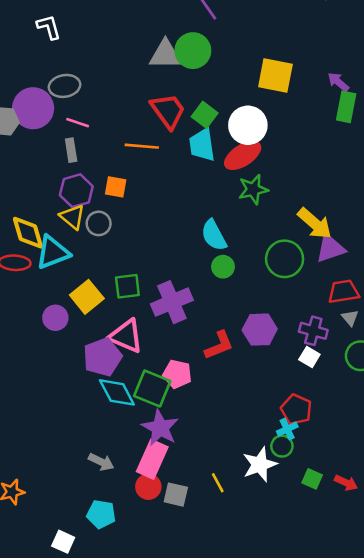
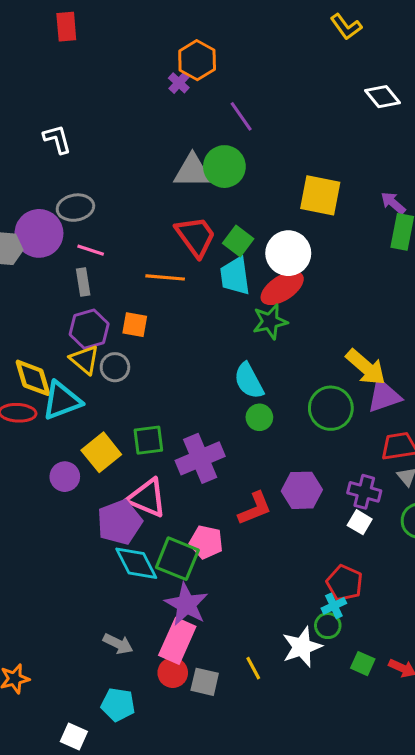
green star: (253, 189) -> (270, 322), moved

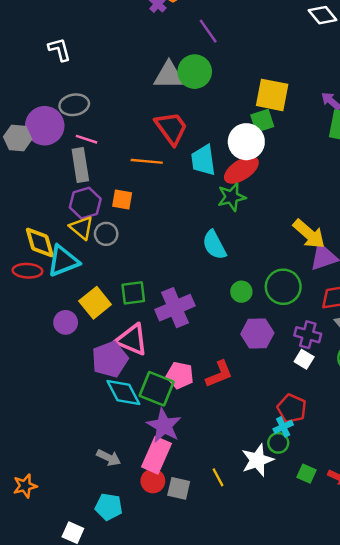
green square: (238, 241) -> (262, 121), moved, turned 35
gray rectangle: (83, 282) -> (80, 165), size x1.5
green circle: (331, 408) -> (283, 287), moved
green circle: (259, 417) -> (241, 292), moved
red L-shape: (255, 509) -> (219, 374), moved

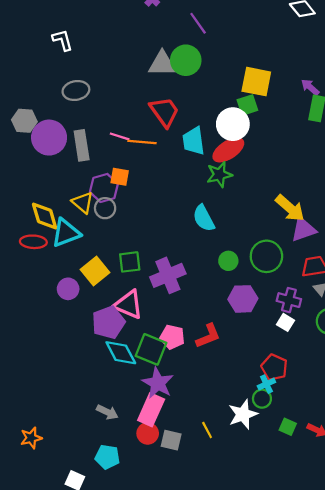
purple circle: (45, 126) -> (49, 138), moved
pink line: (86, 139) -> (120, 136), moved
purple hexagon: (85, 203) -> (104, 188), moved

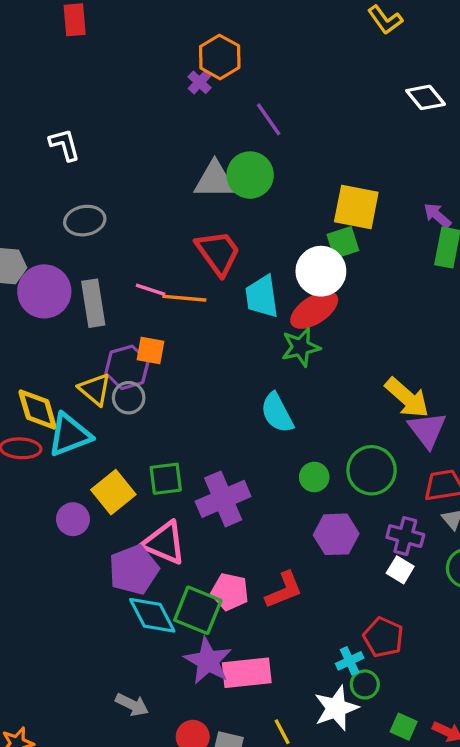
purple triangle: (303, 229) -> (427, 430), turned -48
cyan cross: (266, 384) -> (350, 661), moved
pink rectangle: (151, 410) -> (247, 673), moved, turned 60

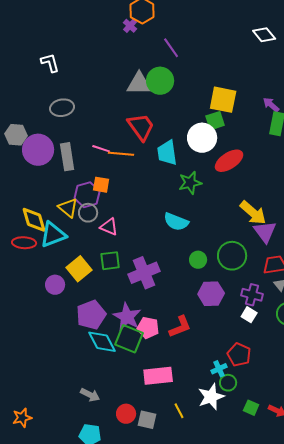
red ellipse: (314, 310) -> (229, 161), moved
cyan semicircle: (277, 413) -> (176, 222), turned -40
pink triangle: (164, 543) -> (109, 227), moved, size x0.7
purple star: (208, 661) -> (127, 317), moved

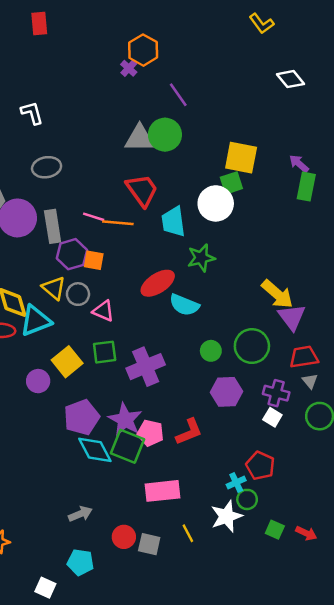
red ellipse: (229, 161) -> (158, 283), moved
purple hexagon: (87, 195) -> (72, 254), moved
gray arrow: (90, 395) -> (80, 514), turned -48

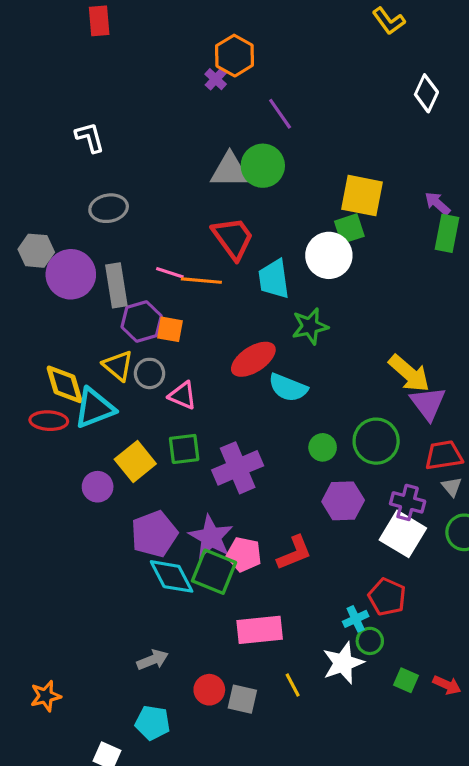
white diamond: (291, 79) -> (426, 93), turned 64
white square: (272, 417) -> (403, 534), size x1.8

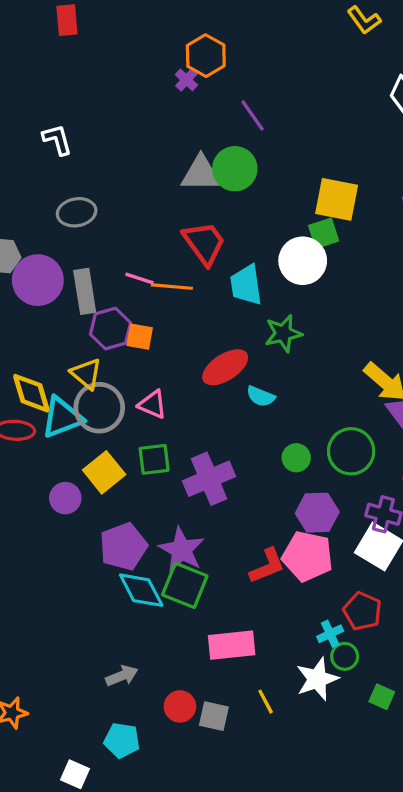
gray circle: (149, 373) -> (99, 408), moved, size x1.6
cyan semicircle: (288, 388) -> (261, 396), size x0.7
pink pentagon: (244, 554) -> (308, 556), moved, size x1.4

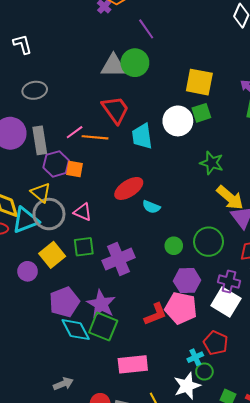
green square: (324, 233) -> (201, 113), moved
pink line: (140, 278) -> (75, 132), turned -54
green star: (283, 333) -> (212, 163), moved, turned 30

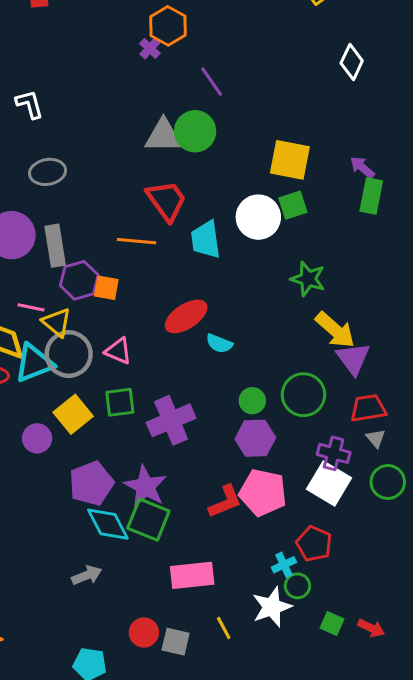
pink line: (75, 132) -> (31, 307), moved, turned 48
purple hexagon: (187, 281) -> (255, 438), moved
gray arrow: (63, 384) -> (87, 575), moved

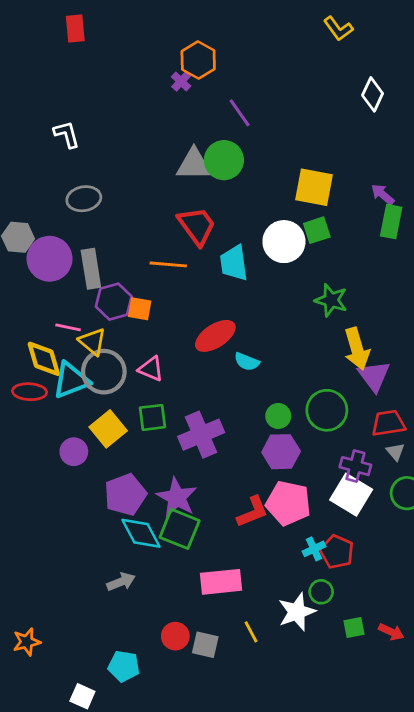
yellow arrow: (335, 330) -> (357, 349), turned 33
cyan cross: (284, 565) -> (314, 549), moved
green square: (332, 623) -> (354, 628), turned -35

